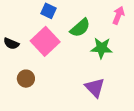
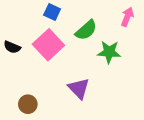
brown circle: (26, 79) -> (28, 104), moved
purple triangle: (95, 88) -> (79, 88), moved

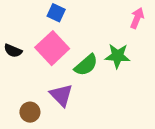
green semicircle: (86, 30) -> (86, 65), moved
purple triangle: (79, 88) -> (61, 95), moved

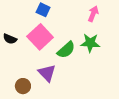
pink arrow: (137, 18) -> (93, 14), moved

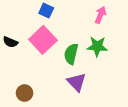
green semicircle: (66, 50) -> (71, 54), turned 144
purple triangle: (47, 73) -> (77, 82), moved

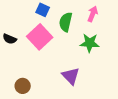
green semicircle: (71, 54) -> (66, 22), moved

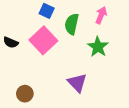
green star: (90, 43) -> (98, 47), turned 30

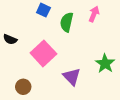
pink square: (43, 40) -> (43, 53), moved
green star: (98, 47) -> (105, 64), moved

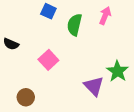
pink square: (43, 53) -> (48, 60), size x0.7
purple triangle: (72, 77) -> (94, 86), moved

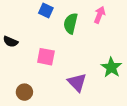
pink square: (48, 60) -> (46, 57), turned -36
purple triangle: (94, 86) -> (77, 82), moved

